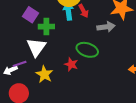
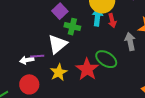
gray arrow: (106, 27) -> (130, 41), turned -108
red star: (71, 64) -> (87, 69), size x1.6

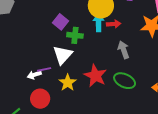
red arrow: (112, 21) -> (114, 24), turned -72
gray arrow: (130, 41) -> (123, 50), moved
green ellipse: (106, 59) -> (125, 81), moved

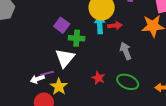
red star: (95, 76) -> (98, 78), size x0.6
yellow star: (68, 83) -> (59, 87), moved

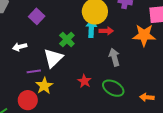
purple square: (62, 25) -> (37, 16), moved
green cross: (77, 38) -> (67, 39), turned 35
white arrow: (37, 79) -> (20, 47), moved

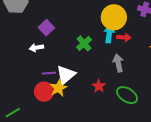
purple square: (37, 16) -> (46, 28), moved
gray arrow: (114, 57) -> (118, 63), moved
white triangle: (53, 58) -> (66, 75), moved
red circle: (28, 100) -> (44, 92), moved

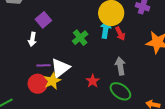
red arrow: (124, 37) -> (120, 34), turned 56
white arrow: (36, 48) -> (32, 39), turned -72
gray arrow: (118, 63) -> (120, 66), moved

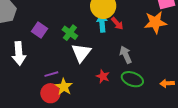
green cross: (80, 38) -> (70, 33), moved
white arrow: (32, 39) -> (19, 53), moved, size x1.6
white triangle: (60, 68) -> (81, 53), moved

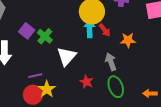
orange star: (155, 22) -> (128, 40), moved, size x0.7
green cross: (70, 33) -> (45, 36), moved
green ellipse: (132, 79) -> (116, 87), turned 45

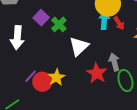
gray arrow: (111, 62) -> (114, 62), moved
purple line: (35, 76) -> (31, 76), moved, turned -40
red star: (87, 82) -> (97, 73), size x1.5

